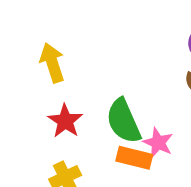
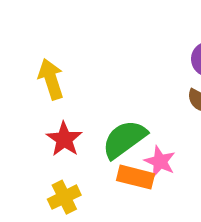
green semicircle: (124, 121) -> (124, 139), turned 78

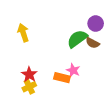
red star: (64, 139) -> (29, 74), moved
green semicircle: (124, 139) -> (77, 39), moved

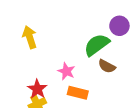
brown semicircle: (93, 43) -> (107, 66), moved
pink star: (73, 70) -> (66, 71), moved

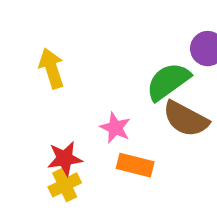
brown semicircle: (107, 66) -> (186, 119), size x1.5
red star: (37, 89) -> (65, 159), turned 30

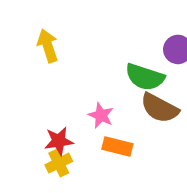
yellow arrow: (52, 68) -> (48, 46), moved
green semicircle: (168, 82) -> (145, 77), turned -126

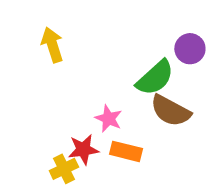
green semicircle: (145, 77) -> (155, 78), turned -60
red star: (59, 141) -> (83, 150), moved

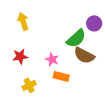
red star: (83, 150) -> (20, 56), moved

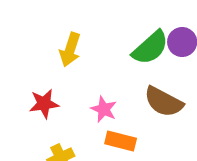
yellow arrow: (23, 21) -> (70, 50), moved, turned -144
green semicircle: (76, 38) -> (150, 48), moved

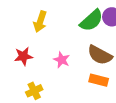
orange rectangle: (121, 141) -> (99, 80), moved

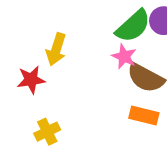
yellow arrow: (40, 22) -> (56, 49), moved
pink star: (62, 60) -> (124, 56), moved

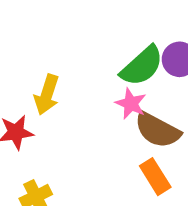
orange rectangle: (144, 116) -> (155, 177), turned 44

